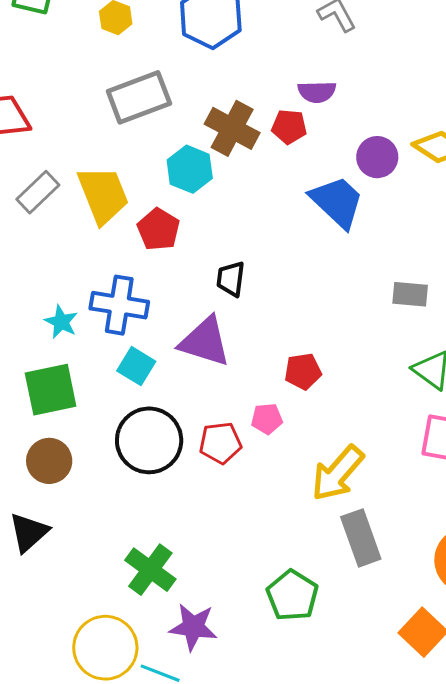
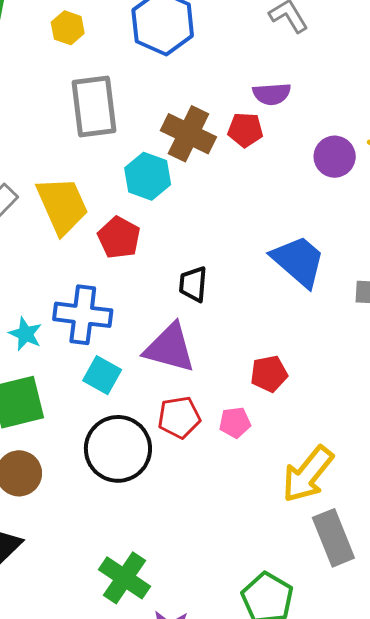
gray rectangle: (139, 97) -> (94, 107), turned -74
blue trapezoid: (337, 202) -> (298, 261), moved
red pentagon: (220, 443) -> (179, 417), moved

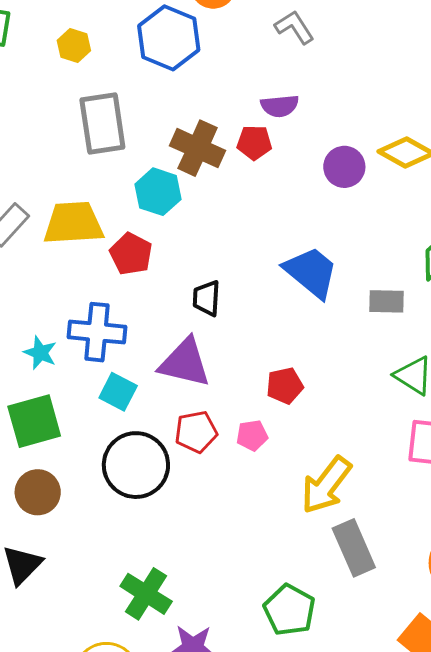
yellow trapezoid: (62, 205) -> (73, 223), turned -68

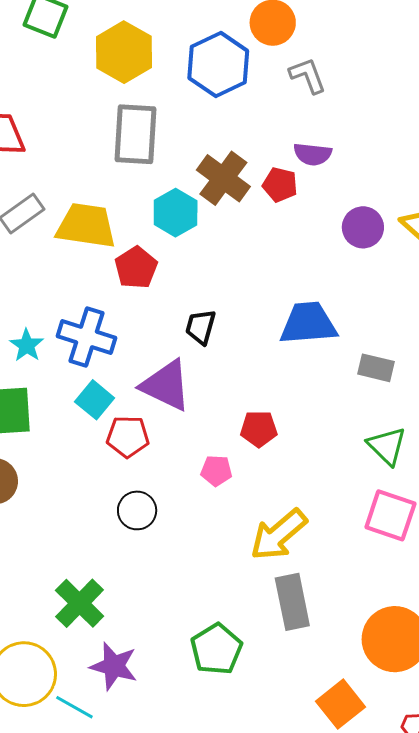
gray L-shape: (294, 27) -> (308, 76), moved
yellow hexagon: (74, 46) -> (124, 52), size x1.8
blue trapezoid: (311, 272) -> (308, 323), turned -56
red pentagon: (196, 432) -> (128, 437), moved
black circle: (136, 465) -> (137, 510), moved, size x0.6

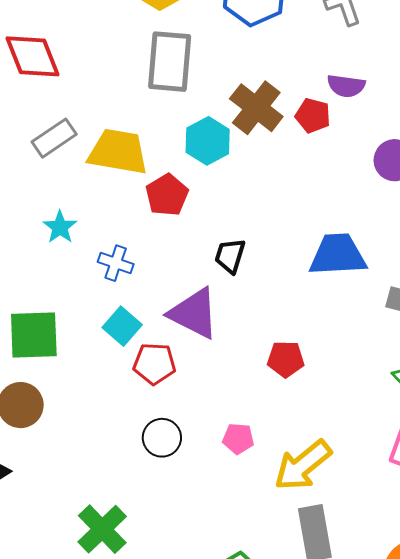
blue cross: (86, 337) -> (116, 263), size x0.6
cyan star: (27, 345) -> (60, 227), moved
pink pentagon: (216, 471) -> (238, 439), moved

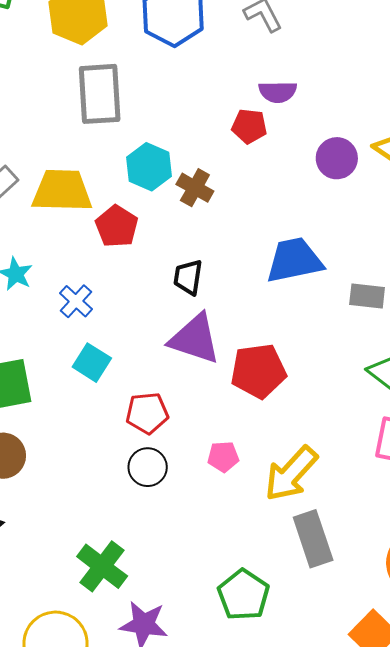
brown cross: (256, 108) -> (195, 188), moved, size x0.7
blue cross: (116, 263) -> (76, 301), turned 32
purple triangle: (194, 313) -> (195, 339), moved
red pentagon: (286, 359) -> (258, 371), size x1.5
red pentagon: (154, 364) -> (147, 413), moved

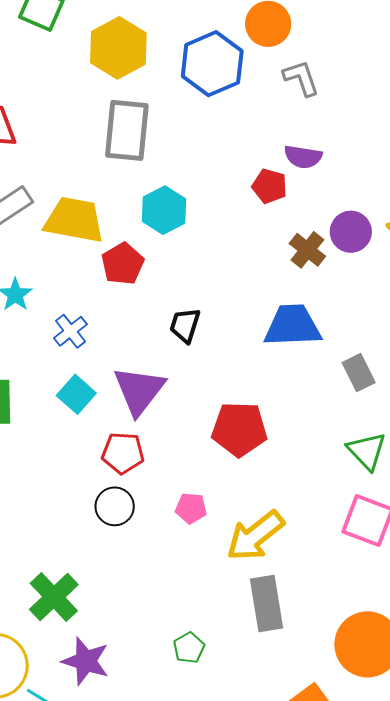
brown cross: (195, 188) -> (307, 250), moved
gray rectangle: (367, 296) -> (359, 373), turned 48
purple triangle: (195, 339) -> (139, 390), moved, turned 40
green pentagon: (243, 595) -> (189, 648), size x0.6

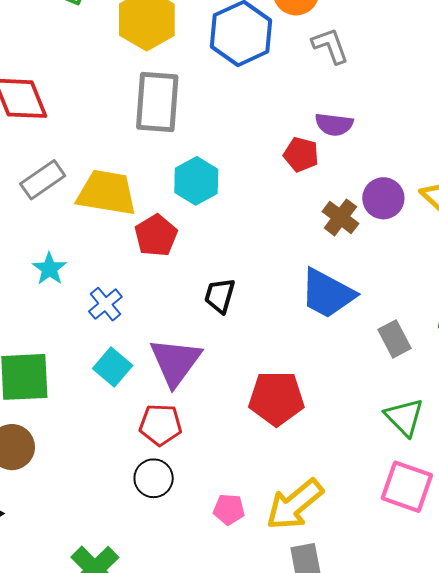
blue trapezoid: (293, 326) -> (327, 294), turned -148
pink pentagon: (191, 508) -> (229, 509), moved

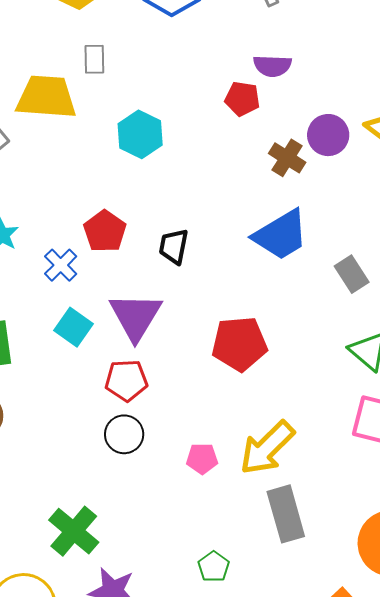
gray rectangle: (157, 102) -> (94, 59), size x0.5
yellow trapezoid: (107, 193) -> (46, 97), moved
red pentagon: (156, 235) -> (105, 231), moved
blue trapezoid: (327, 294) -> (281, 235), turned -54

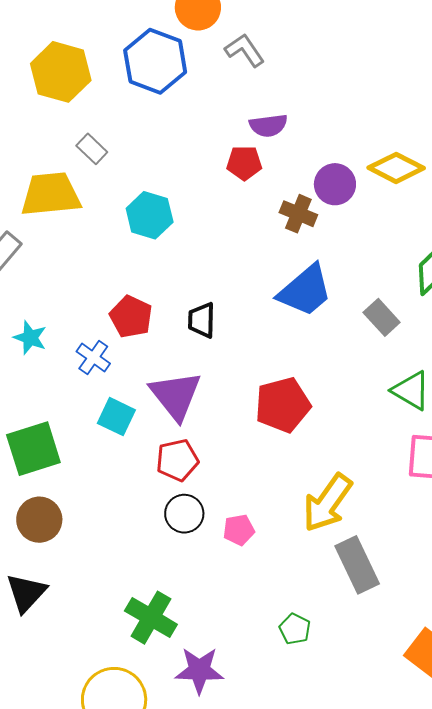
gray rectangle: (94, 59) -> (92, 149), turned -36
pink pentagon: (202, 459) -> (239, 530), moved

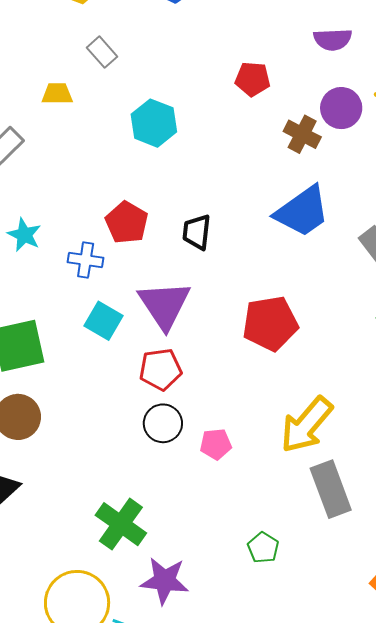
purple semicircle: (268, 125) -> (333, 39), moved
yellow trapezoid: (51, 194) -> (57, 94), size x0.5
blue cross: (93, 358) -> (86, 260), turned -32

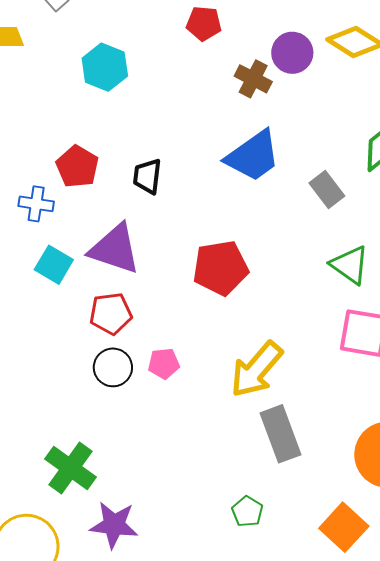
purple triangle: (164, 305) -> (115, 249), turned -38
pink pentagon: (216, 444) -> (164, 364), moved
green pentagon: (263, 548) -> (247, 512), moved

